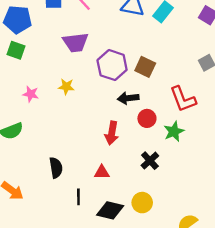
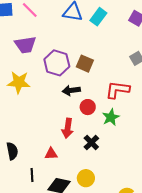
yellow star: (66, 87) -> (19, 82), size x1.6
red L-shape: (183, 99) -> (118, 90), turned 120
red arrow: (112, 133) -> (68, 128), moved

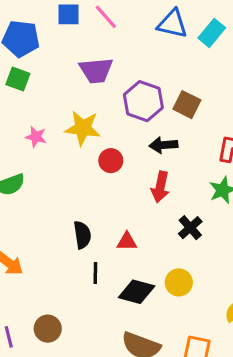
red circle: (88, 107) -> (111, 161), moved
red arrow: (68, 128) -> (160, 187), moved
black semicircle: (12, 151) -> (82, 235), moved

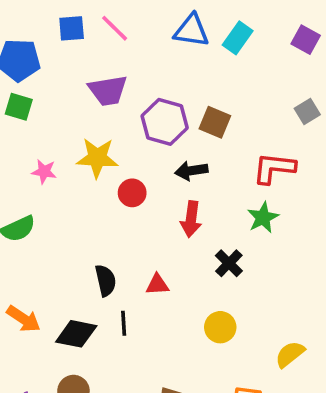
black diamond: (137, 292) -> (76, 334), moved

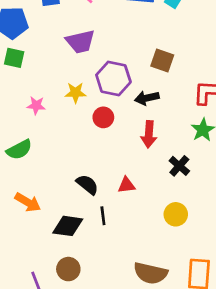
purple hexagon: (165, 122) -> (113, 78), moved
yellow star: (97, 158) -> (75, 93), size x0.7
black semicircle: (106, 280) -> (87, 184), turned -35
orange arrow: (24, 319) -> (28, 202), moved

